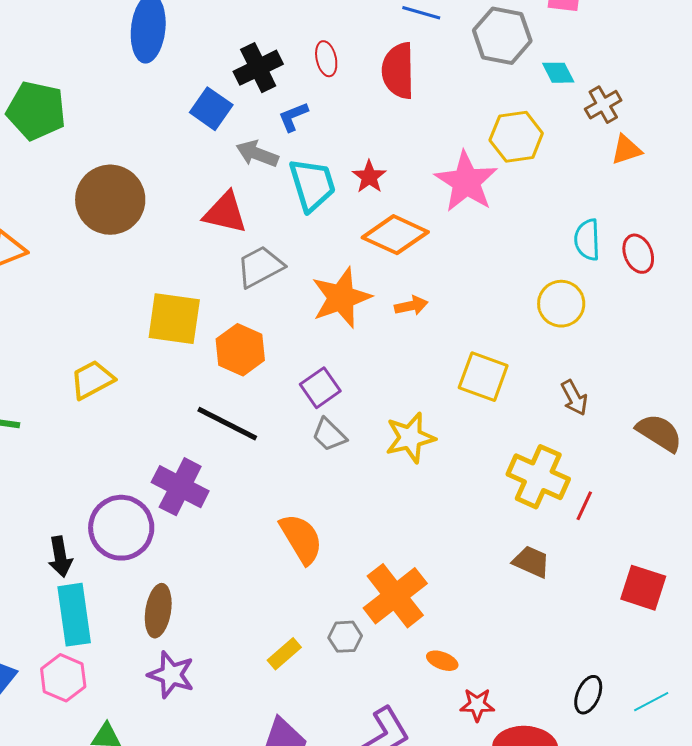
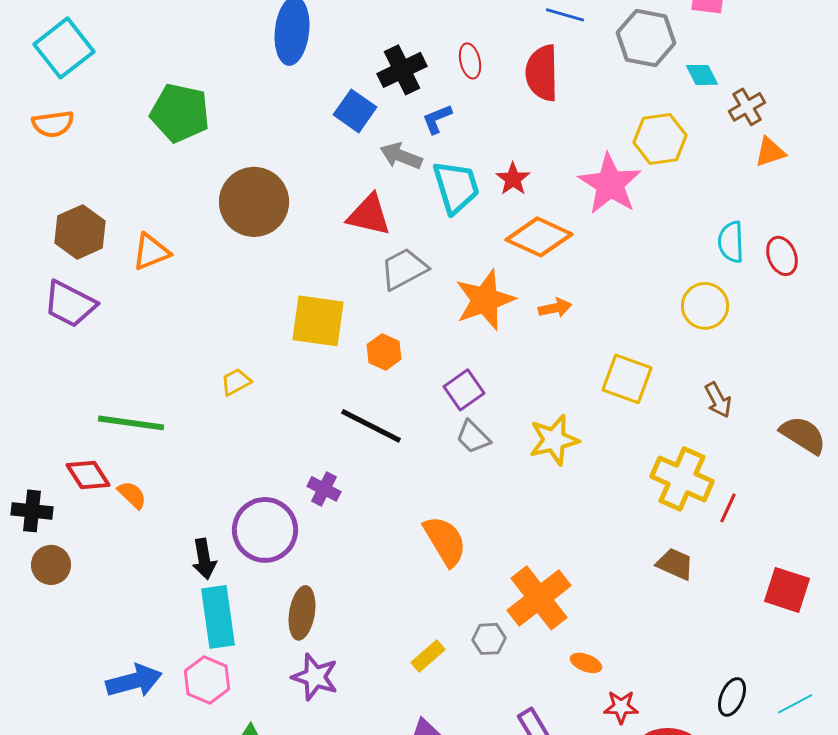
orange hexagon: (240, 350) -> (384, 352), size x0.7
yellow trapezoid: (92, 380) -> (236, 382), size x0.7
purple cross: (180, 487) -> (324, 489), size x0.6

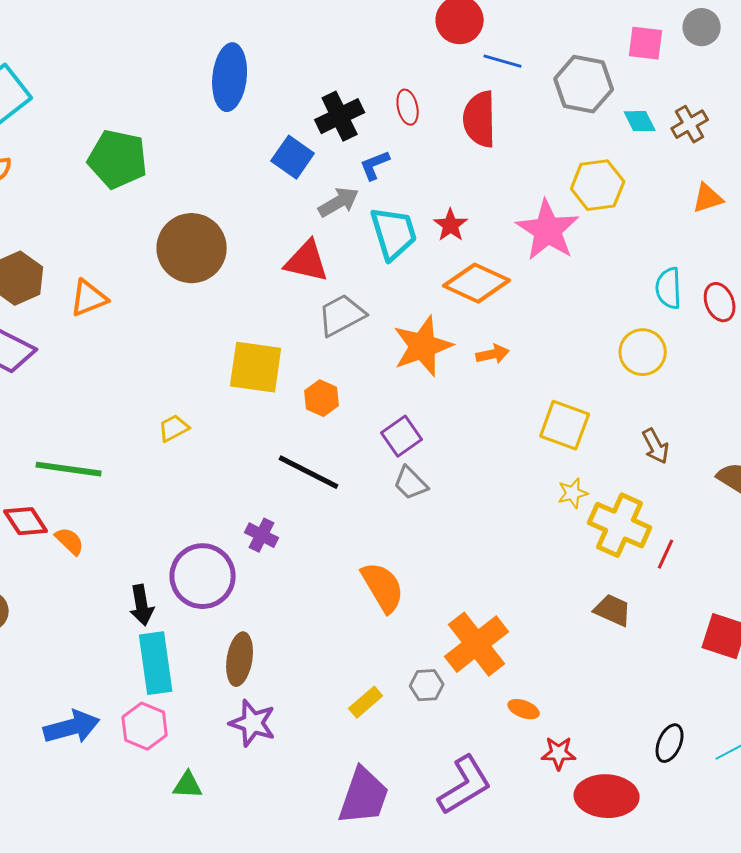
brown cross: (747, 107) -> (690, 124), moved
gray arrow: (401, 156) -> (339, 202), turned 129
yellow star: (554, 440) -> (573, 493), moved, size x0.6

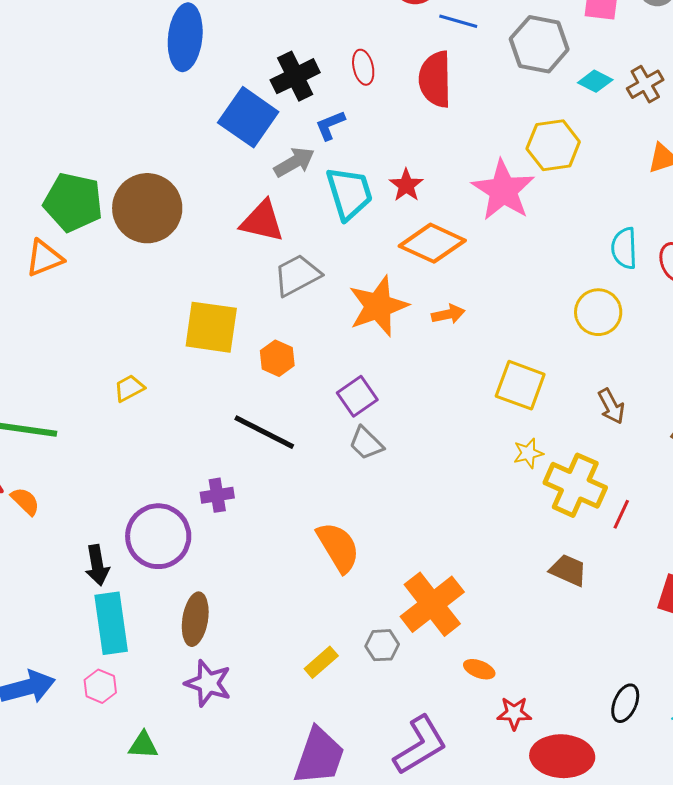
cyan diamond: (640, 121) -> (595, 81), turned -36
blue square: (293, 157) -> (248, 117), size x1.4
green pentagon: (118, 159) -> (73, 202), moved
purple cross: (262, 535) -> (217, 495), turned -36
pink hexagon: (145, 726) -> (100, 686), size x0.7

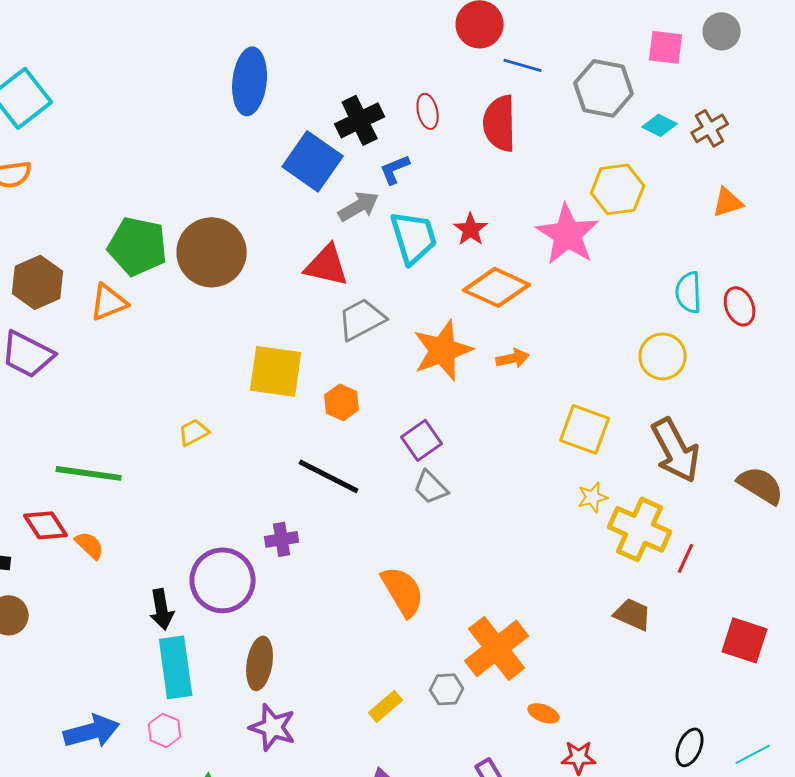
brown arrow: (611, 406) -> (676, 450), size x1.8

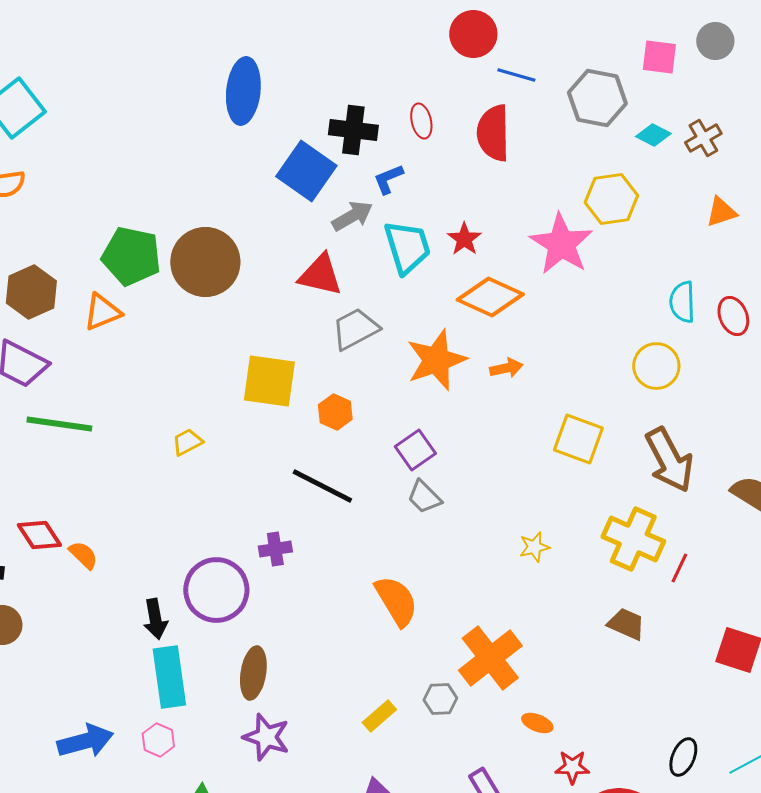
black cross: (360, 120) -> (353, 130), turned 33
green line: (89, 473) -> (59, 424), moved
yellow star: (593, 497) -> (534, 547), moved

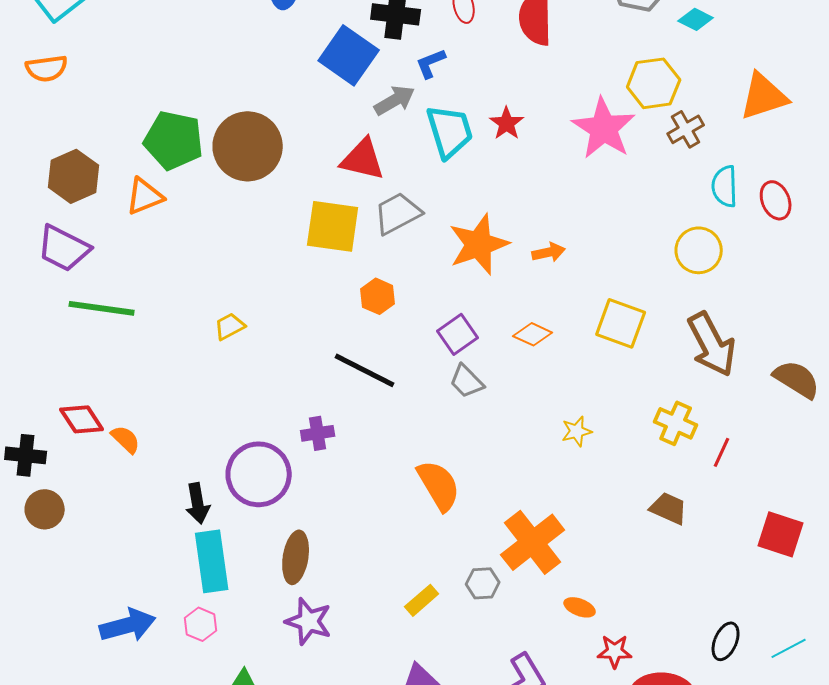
brown cross: (703, 138) -> (686, 129), moved
orange triangle: (721, 212) -> (764, 96), size x1.6
orange diamond: (490, 297) -> (533, 334), moved, size x0.6
yellow square: (269, 381) -> (333, 226), moved
yellow cross: (633, 539) -> (676, 423), size x0.7

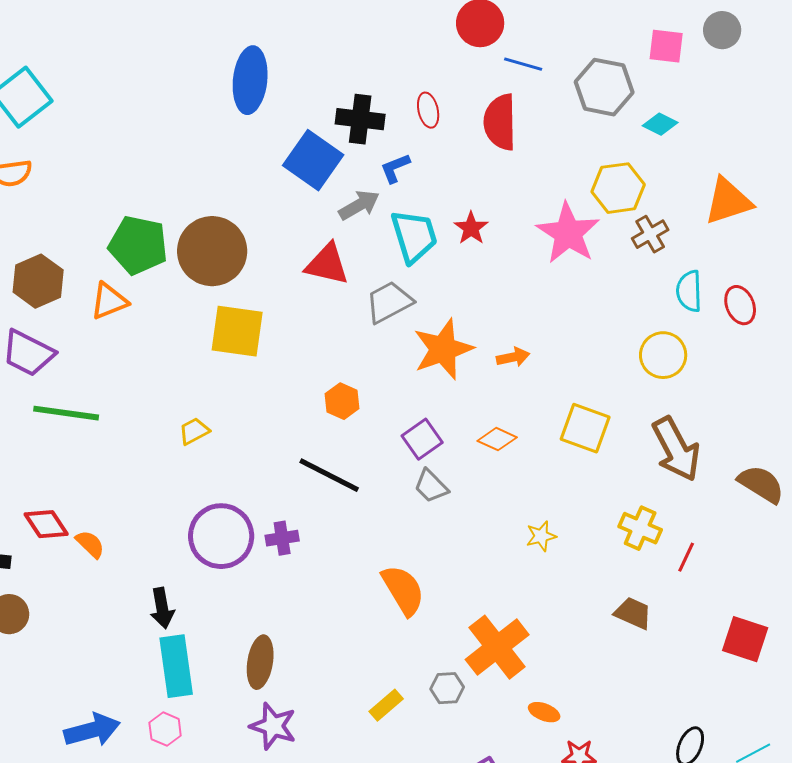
gray trapezoid: (398, 213) -> (389, 302), moved
yellow square: (333, 226) -> (237, 331), moved
purple circle: (259, 474) -> (221, 536), moved

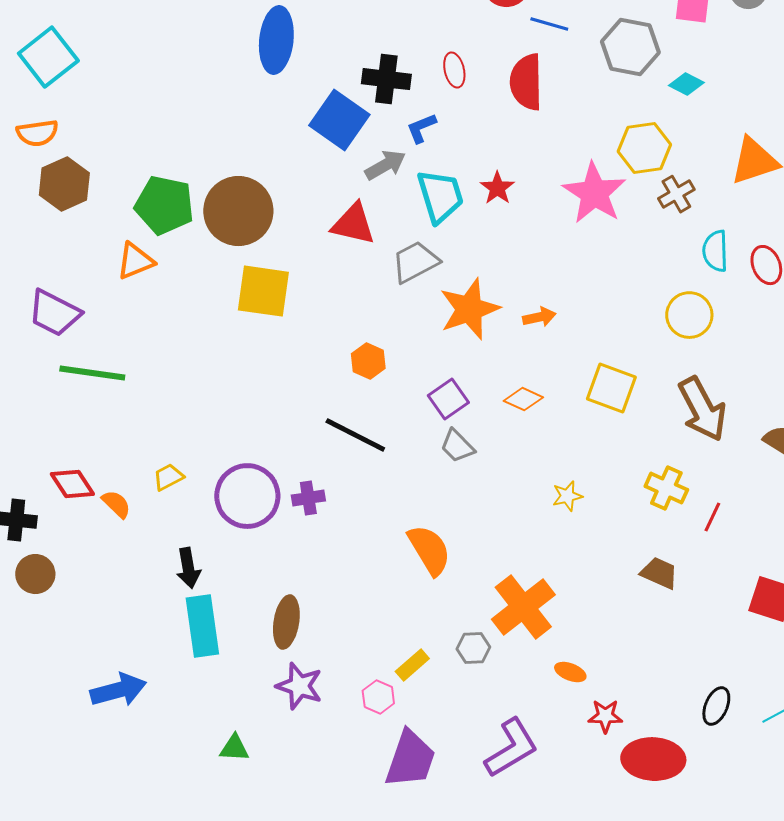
brown hexagon: (38, 281) -> (64, 184), moved
yellow trapezoid: (194, 431) -> (168, 477), moved
pink hexagon: (165, 729) -> (378, 697), moved

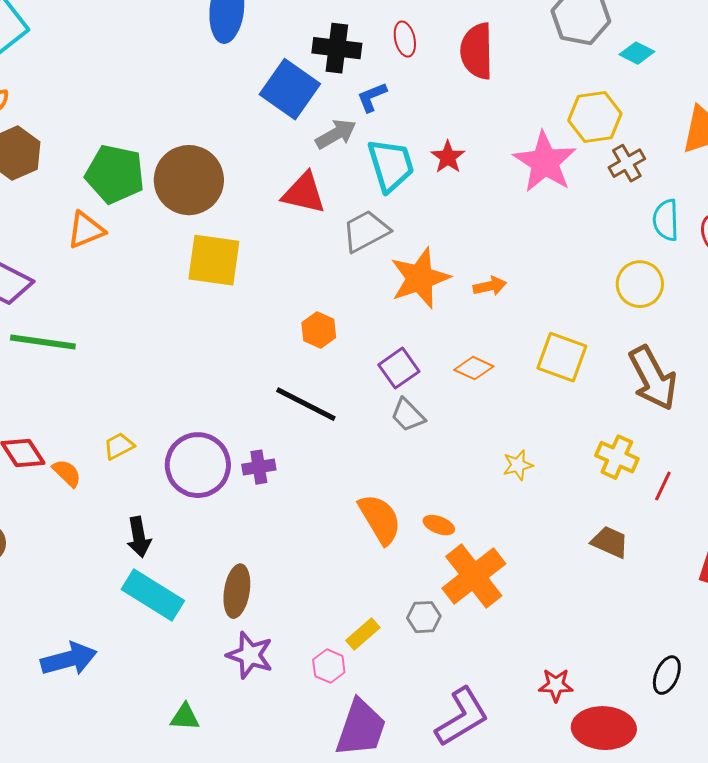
cyan rectangle: (202, 626) -> (153, 595), turned -50
orange ellipse: (570, 672) -> (439, 525), moved

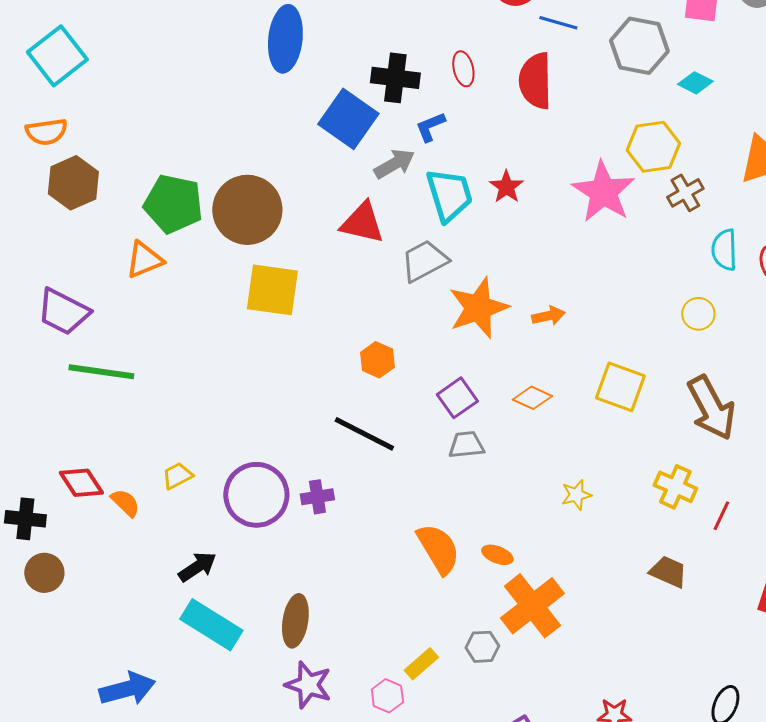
yellow circle: (640, 284) -> (698, 314), size x0.7
gray trapezoid: (408, 415) -> (466, 445), turned 129
black arrow: (139, 537) -> (197, 567), turned -114

